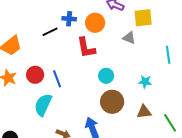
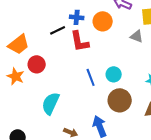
red L-shape: (86, 48) -> (80, 41), moved
red circle: (35, 75) -> (37, 64), moved
blue line: (57, 79) -> (91, 77), moved

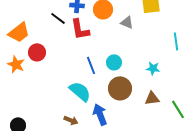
black line: (58, 30) -> (58, 18), turned 63
gray triangle: (137, 36) -> (127, 22), moved
cyan semicircle: (51, 103) -> (80, 91), moved, turned 105

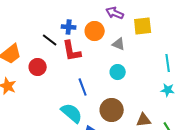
red circle: (37, 52) -> (38, 67), moved
cyan circle: (114, 62) -> (118, 72), moved
cyan star: (153, 68) -> (168, 90), moved

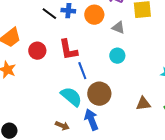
black line: (50, 40) -> (49, 14), moved
red L-shape: (72, 51) -> (68, 50), moved
brown circle: (112, 110) -> (99, 94), moved

